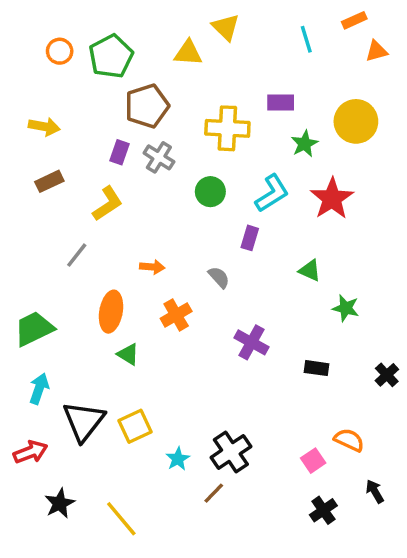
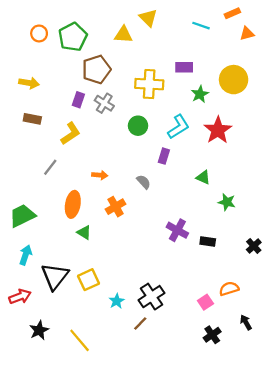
cyan line: (306, 39) -> (201, 26), turned -54
brown rectangle: (49, 181) -> (32, 119), turned 36
purple cross: (251, 342) -> (177, 230), moved
orange semicircle: (349, 440) -> (229, 289), turned -42

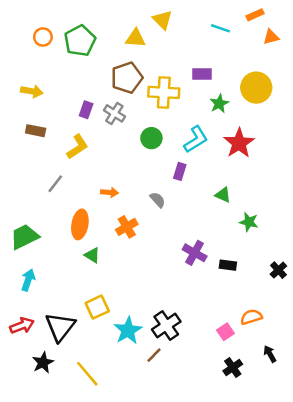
brown pentagon: (96, 69) -> (127, 78), moved
black triangle: (55, 276) -> (60, 327), moved
cyan star: (117, 301) -> (128, 330), size x1.6

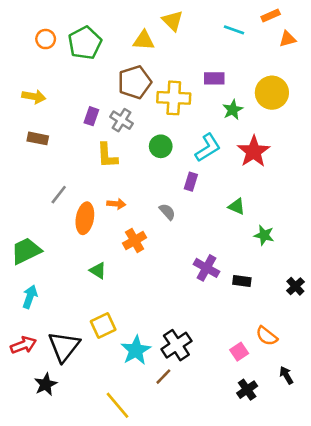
yellow L-shape: (77, 147) -> (107, 155), moved, turned 120
orange ellipse: (80, 224) -> (85, 218), moved
orange semicircle: (251, 317) -> (267, 336), turned -125
yellow line: (87, 374) -> (118, 405), moved

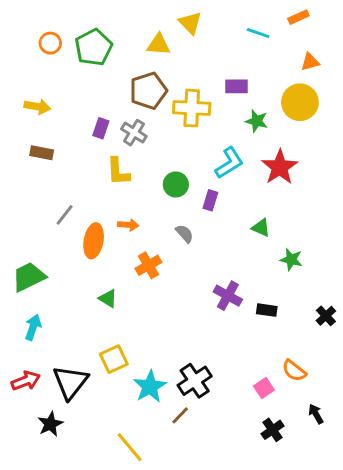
orange triangle: (288, 39) -> (310, 62), moved
green star: (233, 110) -> (257, 121), turned -30
green circle: (161, 146) -> (176, 184), moved

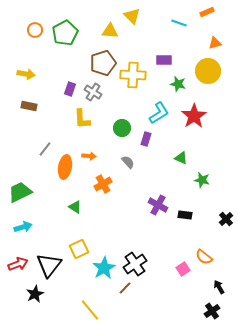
cyan arrow: (33, 327) -> (23, 227), turned 54
black cross: (273, 430) -> (212, 311), moved

